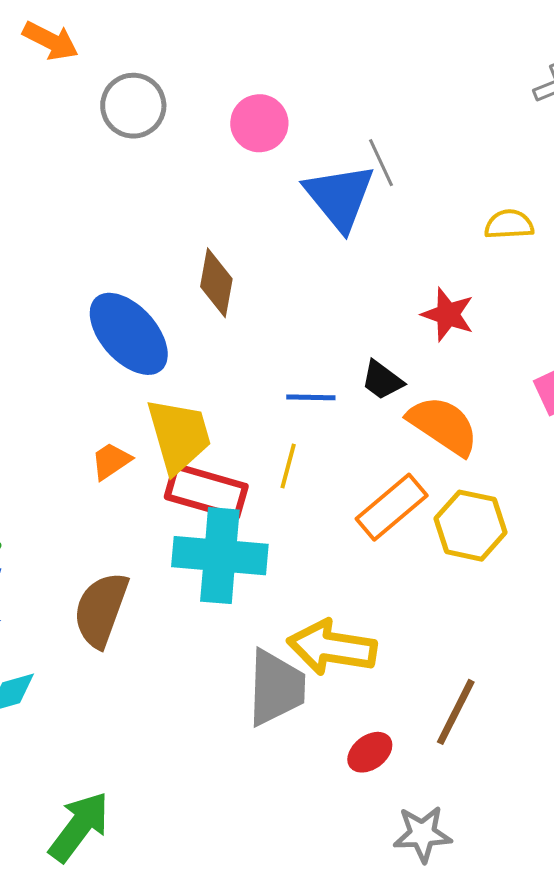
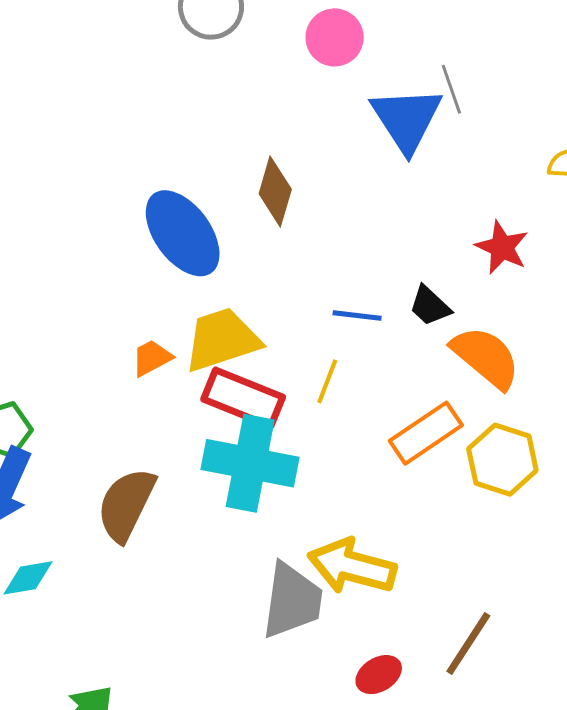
yellow trapezoid: (179, 436) -> (222, 340), turned -98

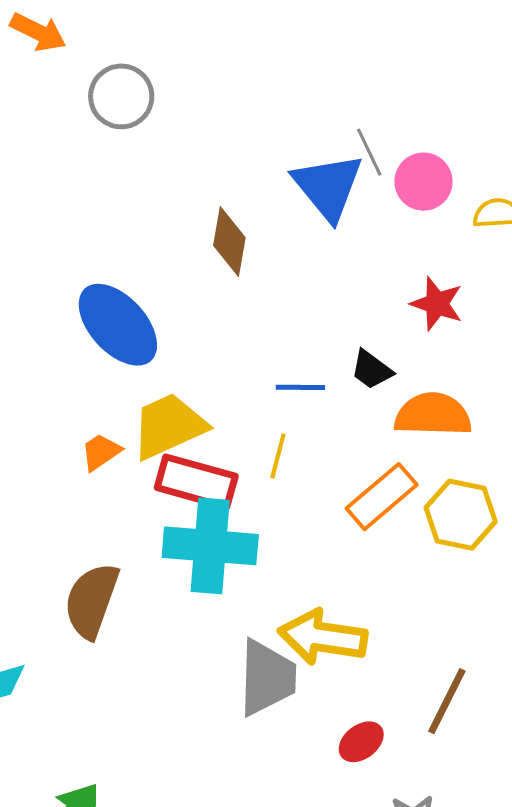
pink circle: (335, 37) -> (423, 182), moved
brown diamond: (275, 192) -> (229, 242), moved
orange semicircle: (486, 357) -> (433, 415), turned -32

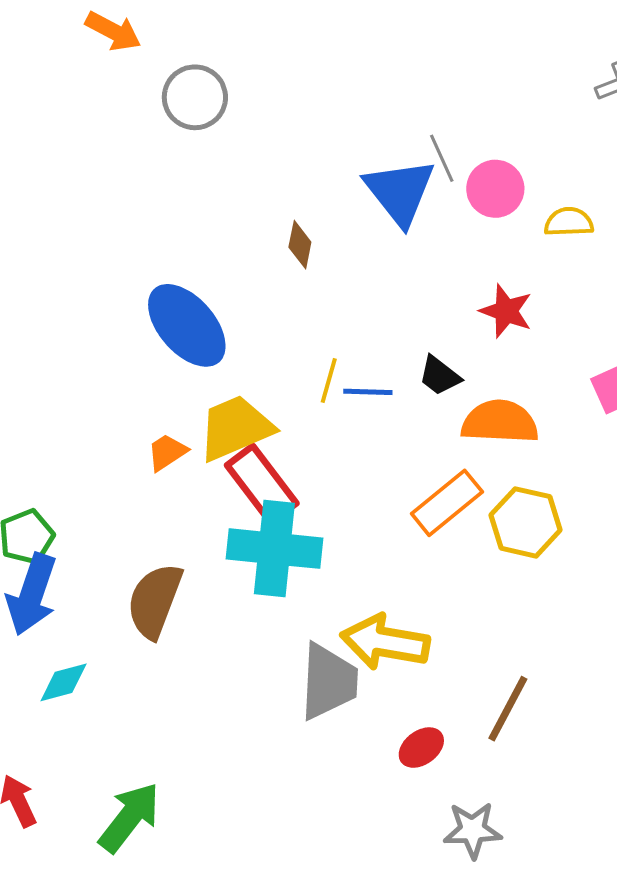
brown diamond: (229, 242) -> (300, 245), size x0.7
yellow line: (278, 456) -> (329, 380), moved
red rectangle: (196, 482) -> (262, 484), turned 36

